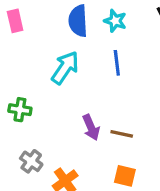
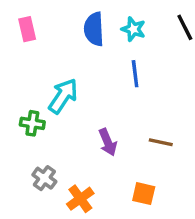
cyan arrow: (65, 68) -> (63, 96), moved
brown line: (122, 134) -> (161, 142), moved

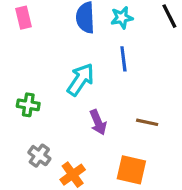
cyan star: (133, 29) -> (122, 18), turned -30
cyan arrow: (63, 96) -> (81, 79), moved
orange square: (144, 194) -> (131, 170), size x1.4

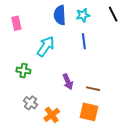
pink rectangle: (23, 18) -> (16, 23), moved
cyan arrow: (81, 79) -> (46, 46), moved
brown line: (147, 122) -> (93, 89), moved

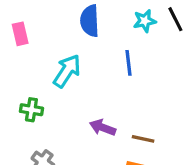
cyan star: (83, 15) -> (145, 21), moved
purple arrow: (68, 82) -> (103, 128), turned 133

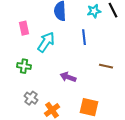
pink rectangle: (20, 34) -> (24, 28), moved
brown line: (143, 139) -> (106, 66), moved

